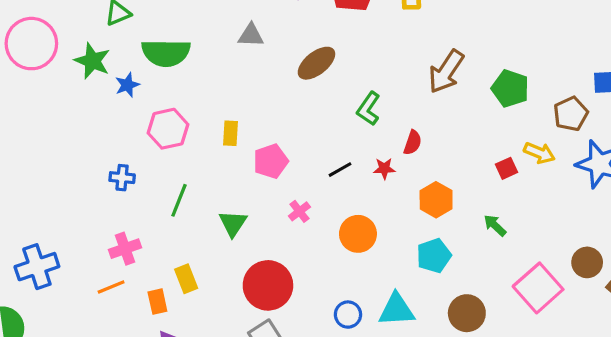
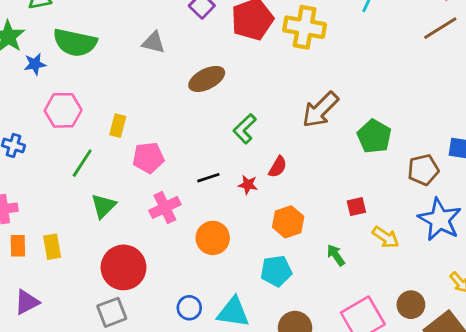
yellow arrow: (539, 153) -> (386, 237), moved
green line: (179, 200) -> (82, 163), moved
pink cross: (299, 211) -> (165, 207), size x1.5
orange rectangle: (157, 302) -> (18, 246), moved

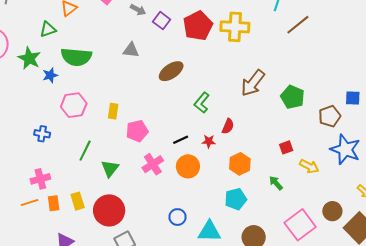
brown line: (440, 28) -> (298, 25), moved
green line: (82, 163) -> (85, 151), moved
orange circle: (213, 238) -> (188, 166), moved
red circle: (124, 267) -> (109, 210), moved
blue circle: (189, 308) -> (177, 217), moved

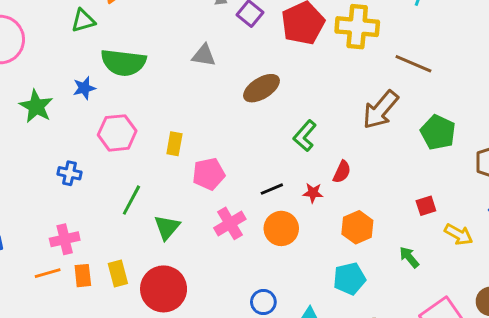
brown line: (298, 25) -> (413, 64), moved, turned 60
green star: (29, 58) -> (36, 106), moved

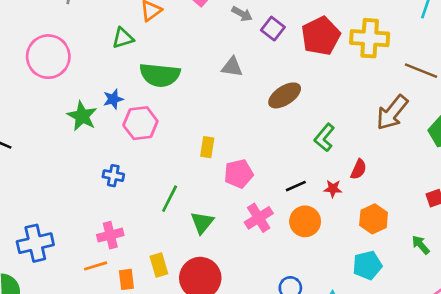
blue star: (84, 88) -> (113, 99), moved
pink hexagon: (117, 133) -> (140, 123), moved
orange rectangle: (83, 276) -> (126, 279), moved

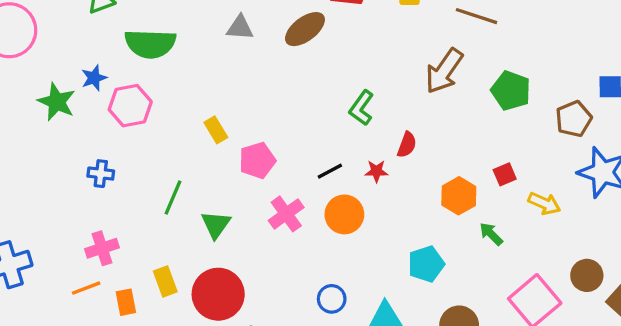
brown ellipse: (285, 95) -> (305, 29), moved
yellow rectangle: (207, 147) -> (216, 130), turned -36
orange hexagon: (374, 219) -> (459, 196), moved

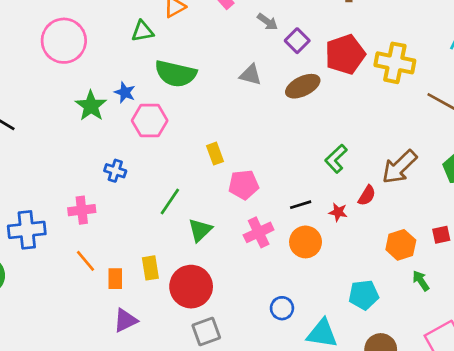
brown arrow: (444, 71) -> (399, 167), moved
blue star: (94, 78) -> (125, 92), turned 30
pink cross: (102, 248) -> (82, 210), moved
orange line: (86, 288) -> (86, 261), turned 60

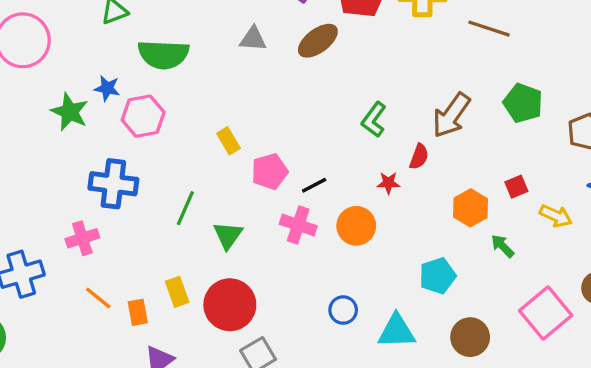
blue cross: (115, 171) -> (113, 184), size x1.8
black line: (301, 205) -> (314, 185), moved
pink cross: (259, 232) -> (298, 225), turned -36

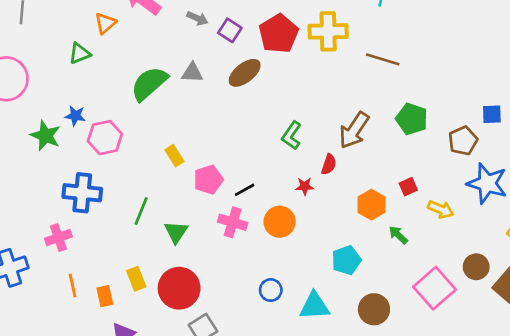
green semicircle: (163, 54) -> (149, 84), moved, turned 138
orange line: (98, 298) -> (73, 285), turned 40

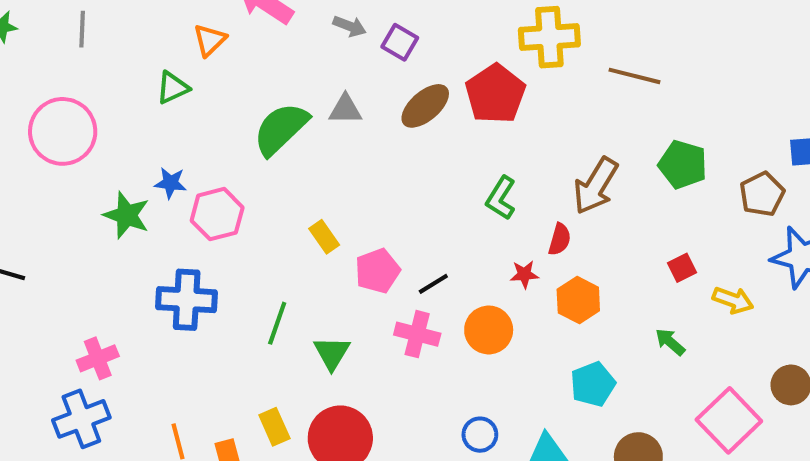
red pentagon: (279, 34) -> (495, 94), moved
orange hexagon: (372, 205) -> (578, 300), moved
pink cross: (58, 238) -> (98, 358), moved

